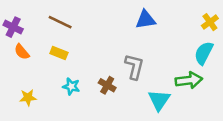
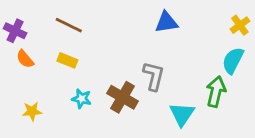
green arrow: (189, 80) -> (216, 92), turned -70
brown cross: (107, 85) -> (123, 97), size x1.5

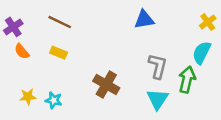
purple cross: (15, 31) -> (13, 27), turned 30
gray L-shape: (154, 76) -> (158, 66), moved
cyan star: (82, 99) -> (54, 100), moved

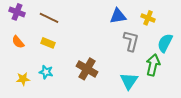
yellow cross: (208, 22) -> (148, 18), moved, turned -32
purple cross: (13, 27) -> (17, 12), moved, turned -35
gray L-shape: (158, 66) -> (131, 41), moved
cyan star: (54, 100) -> (46, 72), moved

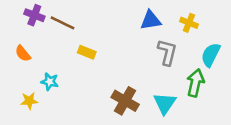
purple cross: (17, 12) -> (34, 15), moved
yellow rectangle: (48, 43) -> (87, 52), moved
brown cross: (87, 69) -> (125, 101), moved
cyan star: (46, 72) -> (50, 82), moved

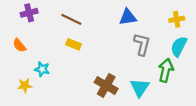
purple cross: (34, 15) -> (29, 13), turned -35
brown line: (62, 23) -> (71, 19), moved
yellow cross: (189, 23) -> (177, 19), moved, turned -32

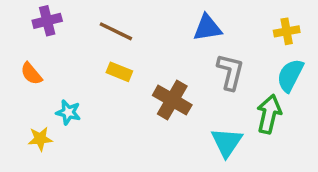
brown cross: (106, 85) -> (172, 100), moved

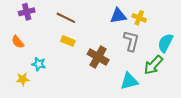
yellow cross: (287, 31) -> (139, 18), moved, turned 32
green arrow: (269, 114) -> (153, 65), turned -150
cyan triangle: (227, 142) -> (129, 81), turned 42

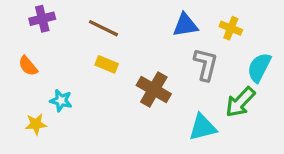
yellow cross: (139, 18) -> (231, 28), moved

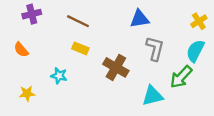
yellow cross: (231, 28) -> (199, 21), moved, turned 35
cyan star: (61, 101) -> (59, 76), moved

